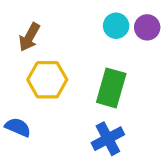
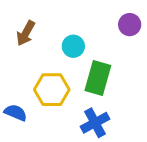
cyan circle: (116, 26) -> (73, 46), moved
yellow hexagon: (47, 80) -> (52, 90), moved

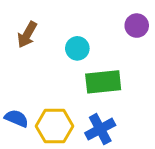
green rectangle: (98, 78) -> (103, 82), turned 68
yellow hexagon: (52, 90) -> (55, 126), moved

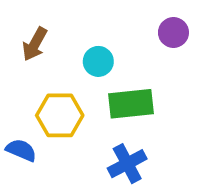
yellow hexagon: (55, 126) -> (60, 115), moved

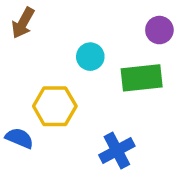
brown arrow: (35, 44) -> (23, 23), moved
green rectangle: (131, 104) -> (142, 78), moved

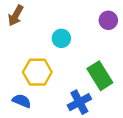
green rectangle: (142, 78) -> (100, 76), moved, turned 64
blue semicircle: (19, 138) -> (22, 101), moved

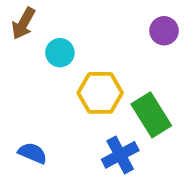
cyan circle: (61, 38) -> (60, 53), moved
yellow hexagon: (37, 72) -> (100, 93), moved

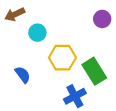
brown arrow: (23, 23) -> (15, 14), turned 36
blue semicircle: (33, 153) -> (23, 75), moved, turned 30

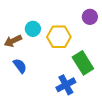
brown arrow: (15, 14) -> (13, 41), moved
yellow hexagon: (62, 58) -> (59, 37), moved

